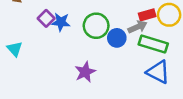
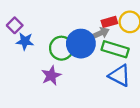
blue star: (61, 22) -> (25, 41), moved
green circle: (96, 26) -> (61, 48), moved
blue circle: (117, 38) -> (81, 44), size x1.6

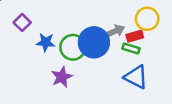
red rectangle: (109, 22) -> (135, 36), moved
blue star: (25, 41) -> (46, 42), moved
green rectangle: (115, 49) -> (131, 48), size x0.6

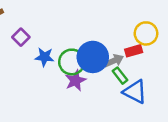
gray arrow: (115, 31) -> (114, 61), moved
green rectangle: (131, 48) -> (120, 76), moved, turned 35
purple star: (62, 77) -> (75, 81), moved

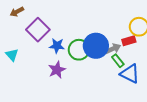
purple square: (21, 37) -> (38, 30), size x1.6
purple star: (75, 81) -> (57, 70), moved

